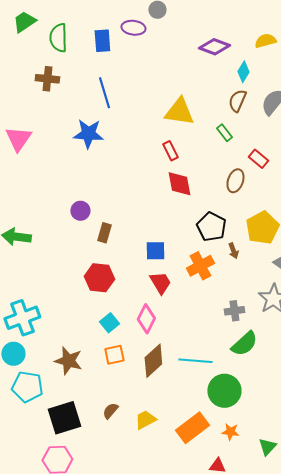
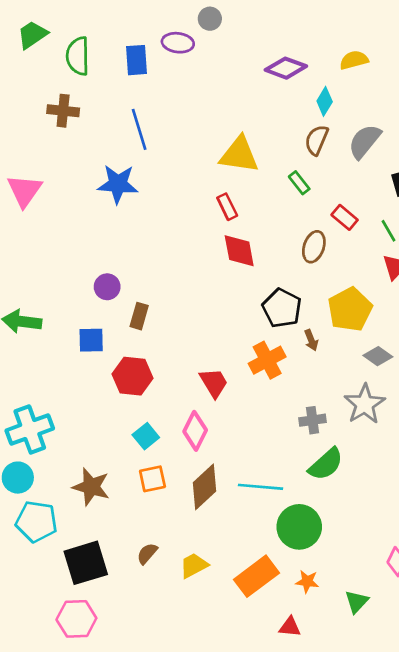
blue square: (155, 251) -> (91, 340), moved

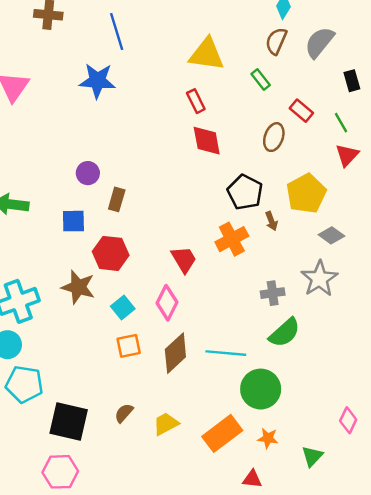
brown star: (91, 487) -> (78, 287), moved
black square: (86, 563) -> (69, 421), turned 30

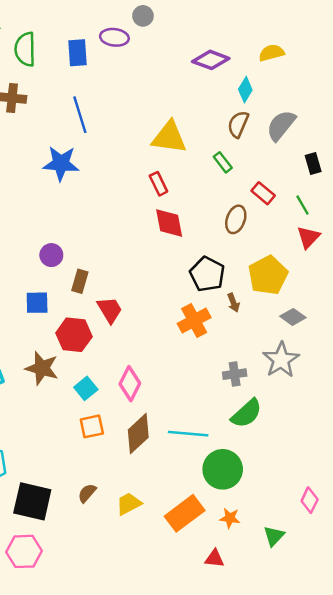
red trapezoid: (184, 259) -> (110, 310), moved

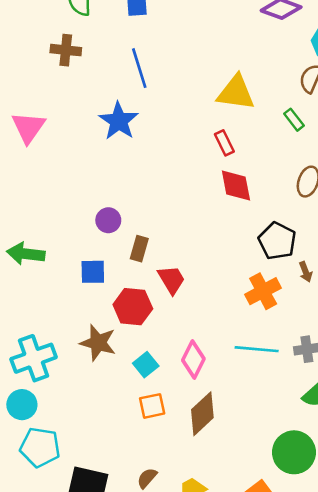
blue star: (61, 163) -> (119, 121), turned 30
cyan line: (188, 434) -> (257, 349), moved

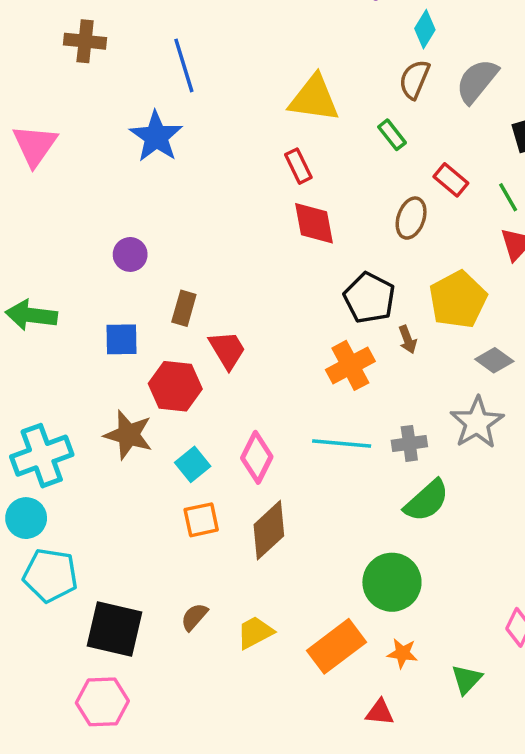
purple circle: (108, 220) -> (130, 254), moved

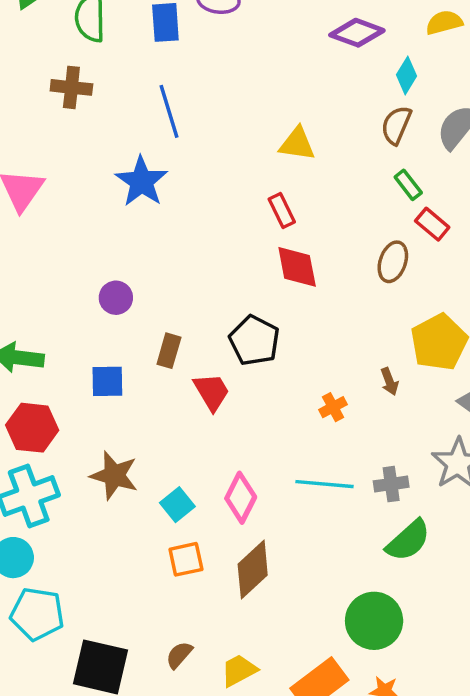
yellow triangle: (314, 98) -> (297, 144), size x0.7
green rectangle: (392, 135) -> (408, 185), moved
black pentagon: (369, 298) -> (254, 340), moved
orange cross: (350, 365) -> (333, 407), size x0.6
red hexagon: (175, 386) -> (32, 428), moved

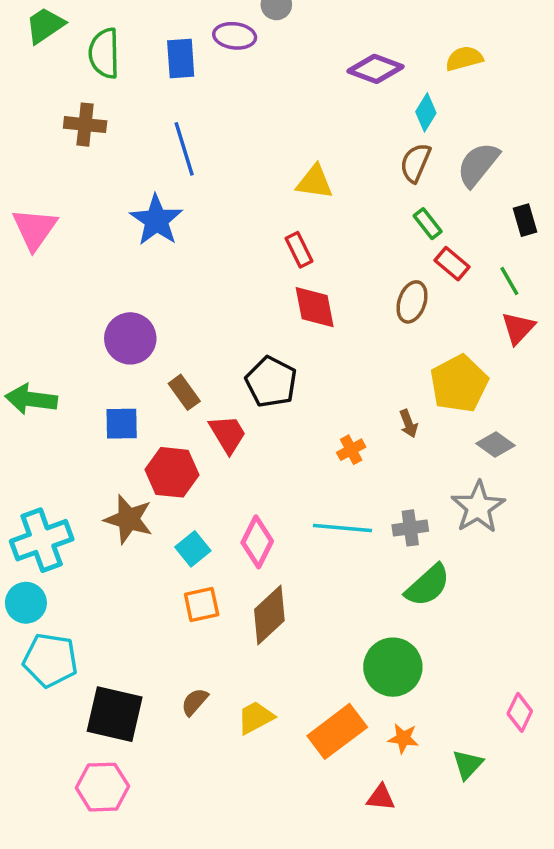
purple circle: (116, 298) -> (130, 338), size x1.5
brown rectangle: (169, 351) -> (184, 392), turned -52
red hexagon: (32, 428) -> (172, 472), moved

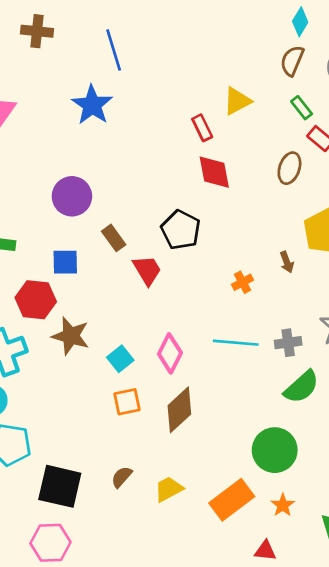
yellow triangle: (315, 182) -> (237, 101), moved, turned -36
red hexagon: (172, 472) -> (36, 300), moved
orange star: (403, 738) -> (283, 505), turned 30

